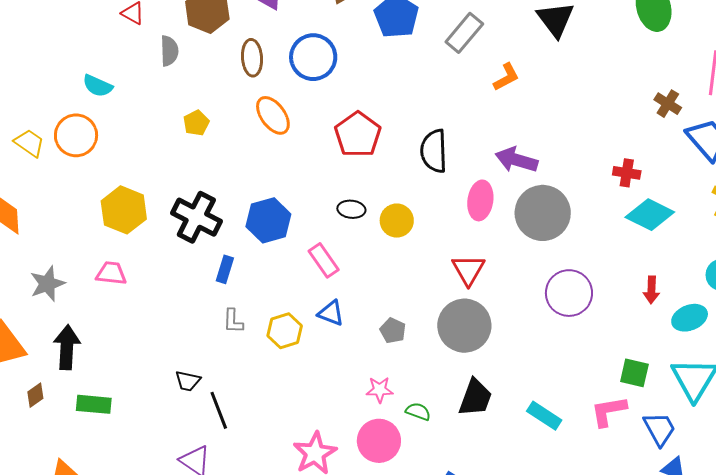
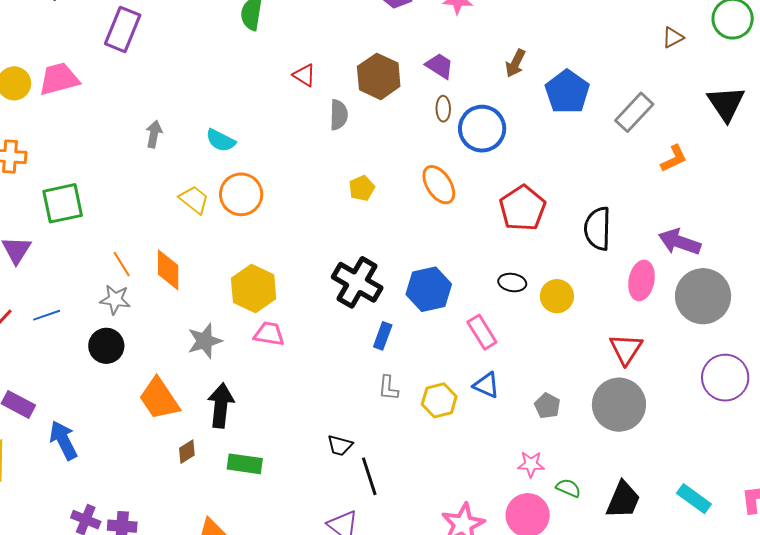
brown ellipse: (252, 58) -> (443, 109), moved, size x0.7
cyan semicircle: (98, 86) -> (221, 140), moved
yellow hexagon: (124, 210) -> (254, 289), moved
black trapezoid: (475, 398) -> (623, 500), moved

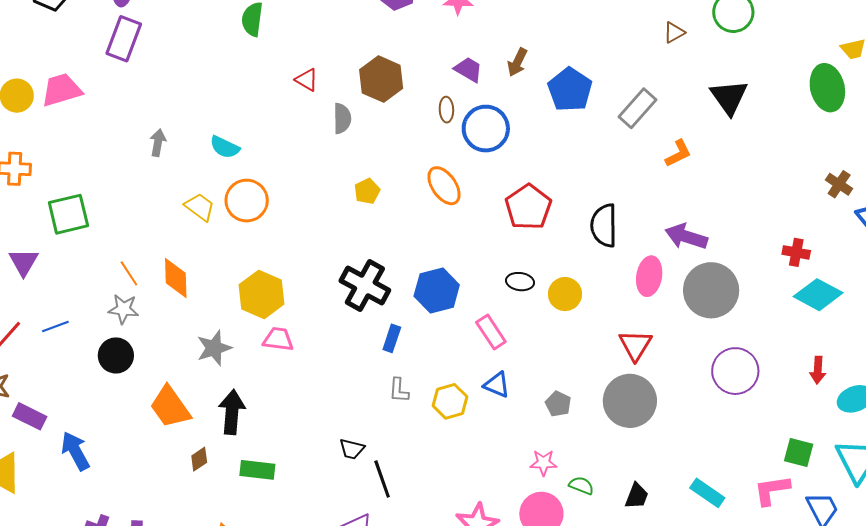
purple trapezoid: (439, 66) -> (468, 70), moved
black trapezoid: (623, 500) -> (637, 496), size x0.7

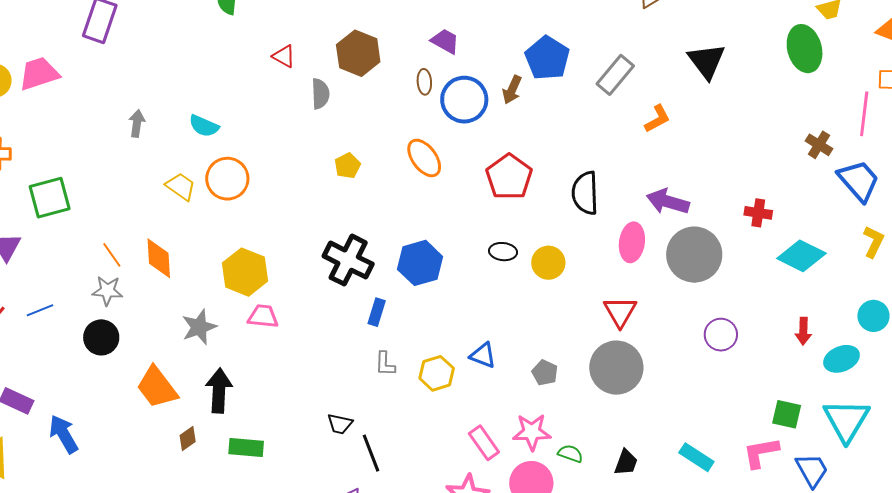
brown arrow: (517, 62) -> (512, 90), moved
red cross: (796, 252) -> (758, 213), moved
pink rectangle: (491, 332) -> (484, 443), moved
purple circle: (735, 371) -> (721, 335), size x0.7
pink star: (543, 463) -> (532, 432), size x1.4

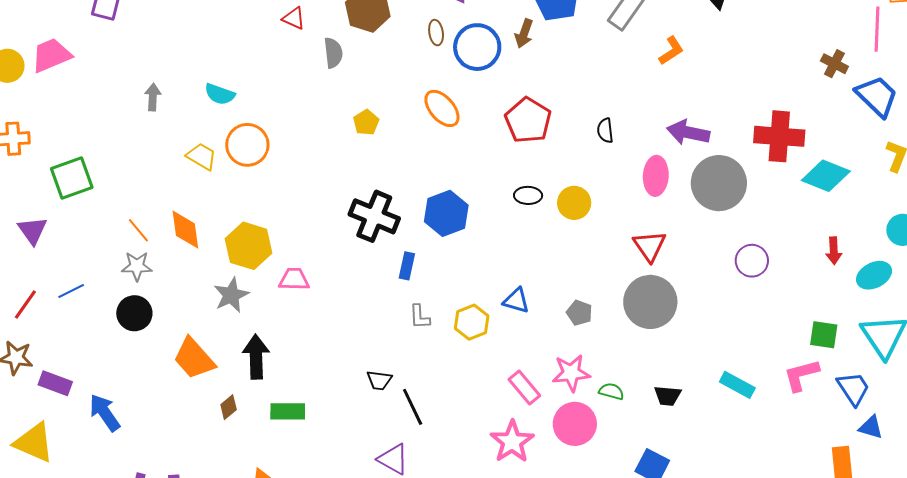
black semicircle: (585, 193) -> (605, 130), size x0.6
red cross: (758, 213) -> (779, 136), size x1.8
yellow hexagon: (245, 272) -> (249, 246), moved
black trapezoid: (626, 462) -> (667, 396), turned 80

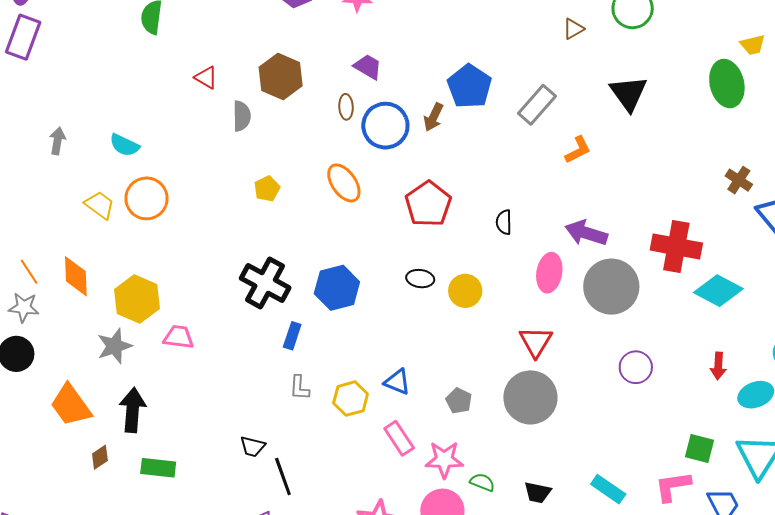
pink rectangle: (524, 387) -> (399, 438), moved

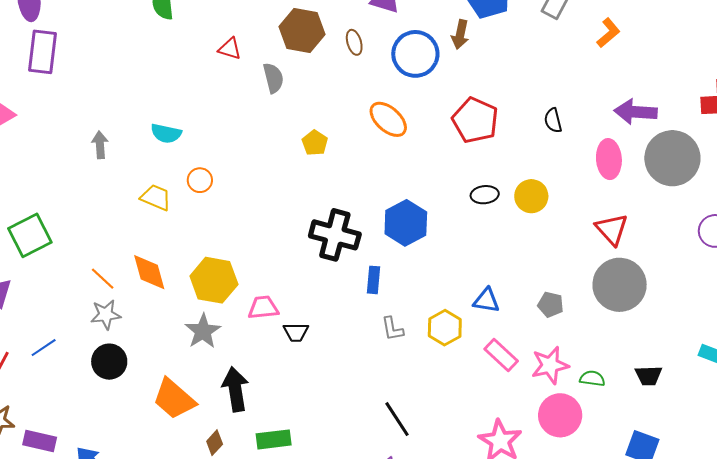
brown ellipse: (346, 107) -> (354, 42), moved
orange circle: (146, 198) -> (200, 180), size x0.6
black trapezoid: (253, 447) -> (296, 332), moved

